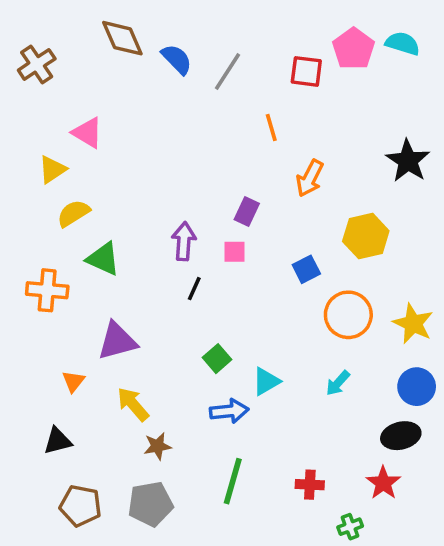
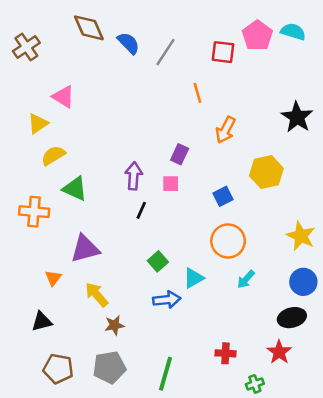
orange circle: (348, 315) -> (228, 241), moved
green line: (233, 481) -> (166, 374), moved

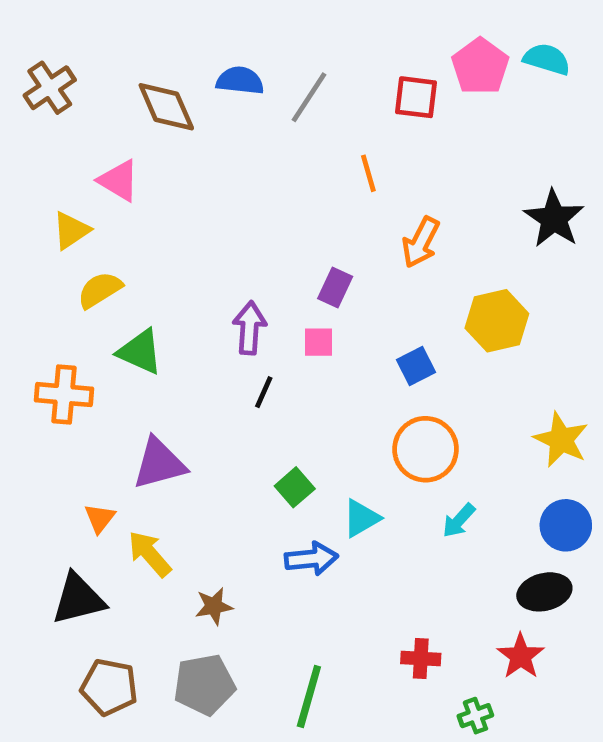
brown diamond: (89, 28) -> (166, 107), moved
blue semicircle: (128, 43) -> (240, 81), turned -40
yellow arrow: (97, 295) -> (150, 554), moved
black triangle: (42, 321) -> (78, 599), size x1.4

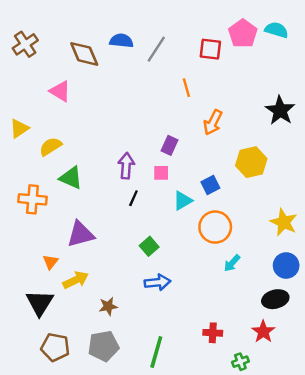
yellow triangle: (71, 230) -> (19, 128), moved
cyan triangle: (361, 518) -> (183, 201), moved
yellow arrow: (150, 554) -> (76, 280), turned 105
black triangle: (78, 599) -> (40, 303), turned -44

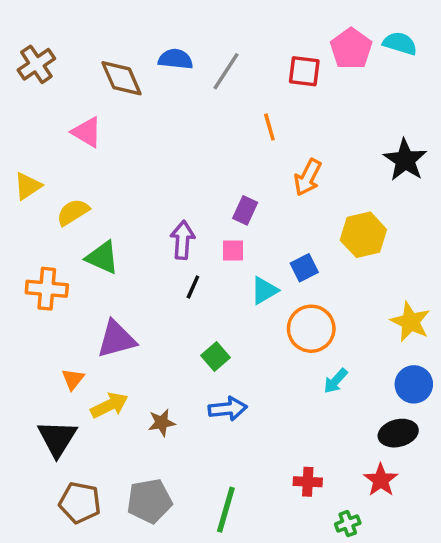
brown star: (108, 306) -> (162, 423), moved

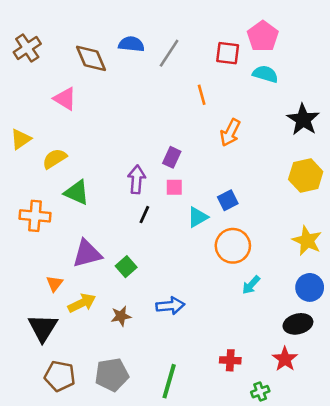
cyan semicircle: (400, 43) -> (265, 74), moved
purple rectangle: (245, 210) -> (172, 157), moved
yellow hexagon: (363, 235) -> (306, 176), moved
green square: (216, 357) -> (126, 267), moved

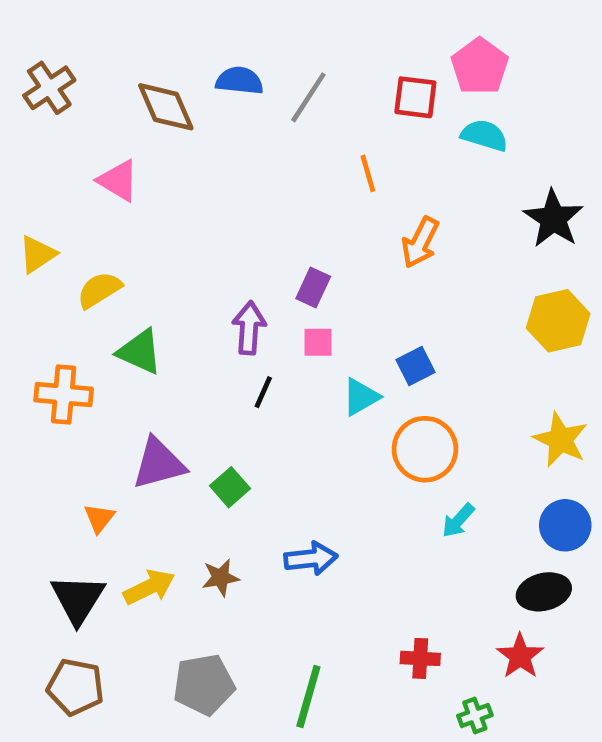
yellow arrow: (82, 303) -> (149, 587), moved
brown pentagon: (60, 376) -> (75, 687), moved

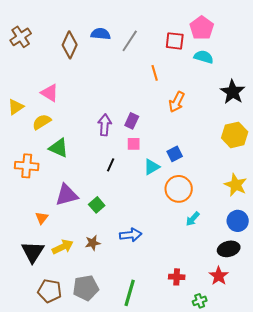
brown diamond: (166, 107) -> (70, 45), turned 48
pink triangle: (118, 181) -> (50, 93), moved
purple arrow: (249, 328) -> (105, 125), moved
brown pentagon: (75, 687) -> (50, 291), moved

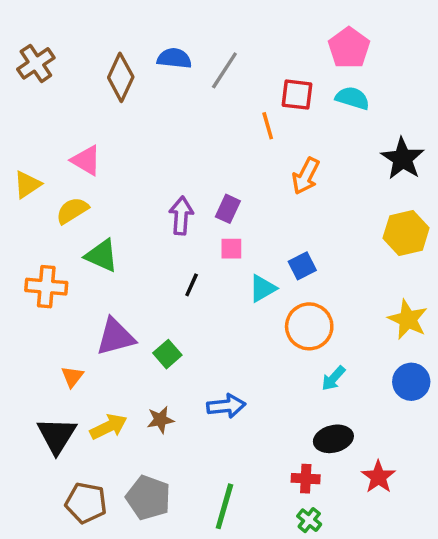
red square: (175, 41) -> (297, 95), moved
black ellipse: (229, 249) -> (333, 439), moved
gray pentagon: (86, 288) -> (148, 498), turned 30
green cross: (200, 301) -> (309, 520), moved, turned -32

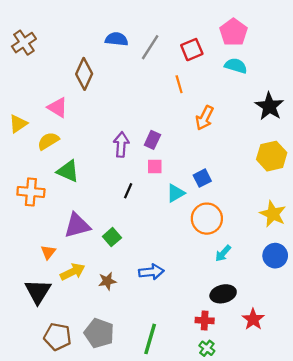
brown diamond: (121, 77) -> (84, 74), moved
red square: (297, 95) -> (192, 50), moved, turned -30
yellow arrow: (109, 427) -> (73, 272), moved

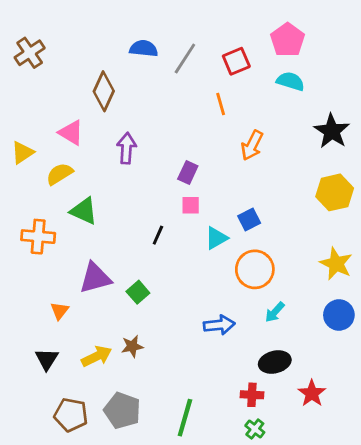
purple arrow: (121, 144) -> (127, 148), moved
yellow arrow: (73, 272) -> (97, 356), moved
blue arrow: (151, 272) -> (219, 325), moved
black triangle: (38, 292) -> (47, 359), size x0.7

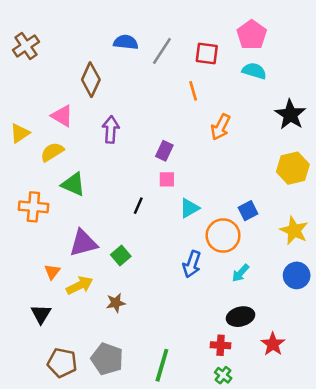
red square: (236, 61) -> (207, 53), turned 30
blue square: (249, 219) -> (248, 211), moved
blue arrow: (219, 325) -> (192, 264), moved, turned 115
yellow arrow: (97, 356) -> (80, 285), moved

